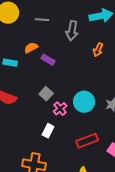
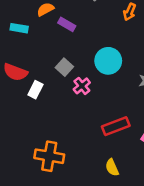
cyan circle: (84, 102) -> (108, 61), moved
white rectangle: (48, 131) -> (35, 90), moved

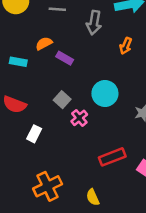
white rectangle: (35, 90) -> (34, 134), moved
orange cross: (49, 156) -> (48, 186), turned -36
yellow semicircle: (112, 168) -> (93, 197), moved

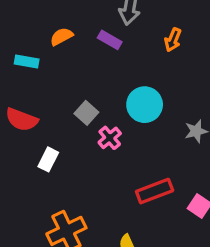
purple rectangle: (65, 58) -> (110, 40), moved

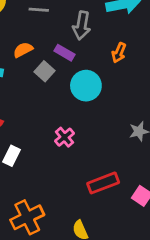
cyan circle: (145, 105) -> (86, 86), moved
gray square: (86, 113) -> (44, 71), moved

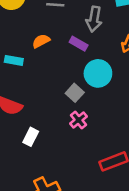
gray square: (44, 71) -> (75, 93), moved

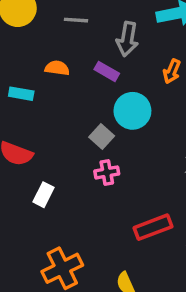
orange semicircle: (41, 41) -> (57, 68), turned 36
pink cross: (79, 120) -> (107, 172), turned 30

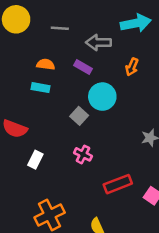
gray arrow: (127, 39) -> (98, 42), turned 80
cyan rectangle: (21, 94) -> (41, 88), moved
pink cross: (107, 172) -> (83, 154), moved, turned 36

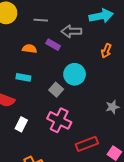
purple rectangle: (83, 67) -> (53, 45), moved
orange arrow: (132, 67) -> (106, 51), moved
cyan rectangle: (41, 88) -> (23, 77), moved
pink cross: (83, 154) -> (59, 120), size x1.6

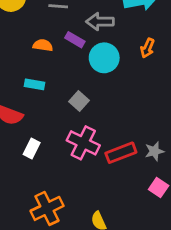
cyan circle: (75, 74) -> (104, 58), moved
gray star: (112, 107) -> (154, 151), moved
red rectangle: (87, 144) -> (121, 153), moved

